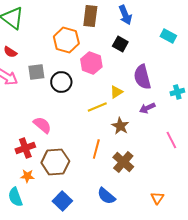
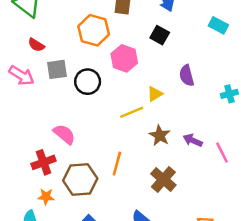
red semicircle: (10, 52) -> (36, 45), moved
purple semicircle: (142, 77) -> (187, 76), size x0.7
purple arrow: (147, 108) -> (193, 140), moved, turned 49
orange line: (96, 149) -> (117, 164), moved

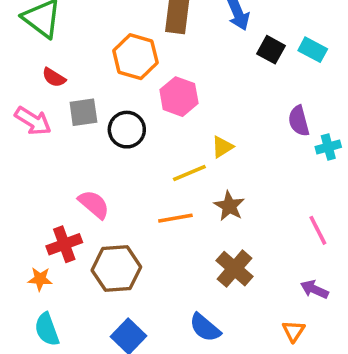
black square: (160, 35) -> (271, 50), moved
purple semicircle: (187, 76) -> (299, 121), moved
purple arrow: (193, 140) -> (314, 289), moved
orange line: (117, 164) -> (175, 218), moved, turned 65
orange star: (46, 197) -> (40, 279), moved

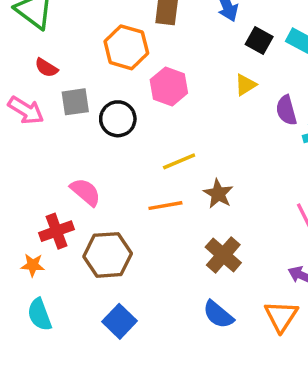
yellow triangle: (222, 147) -> (245, 85), moved
blue semicircle: (205, 328) -> (218, 315), moved
orange triangle: (294, 331) -> (281, 316), size x1.5

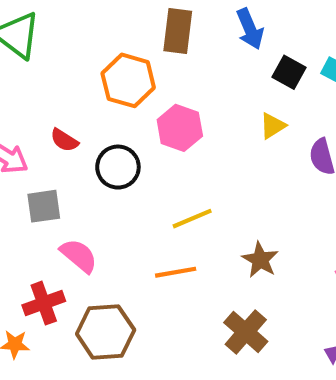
red semicircle: (46, 68) -> (64, 140), moved
gray square: (75, 102) -> (44, 206), moved
brown star: (218, 194) -> (260, 260), moved

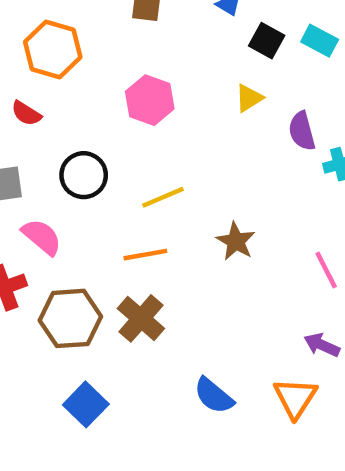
orange hexagon: (128, 80) -> (53, 49), moved
black circle: (118, 167) -> (84, 175), moved
brown cross: (246, 332) -> (141, 318), moved

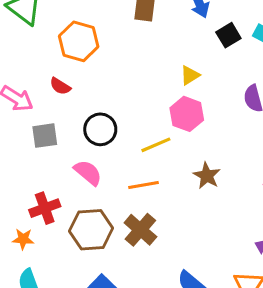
black square: (267, 41) -> (228, 35), turned 30
yellow triangle: (249, 98) -> (190, 75), moved
pink hexagon: (150, 100) -> (187, 114), moved
pink semicircle: (42, 237) -> (88, 173), moved

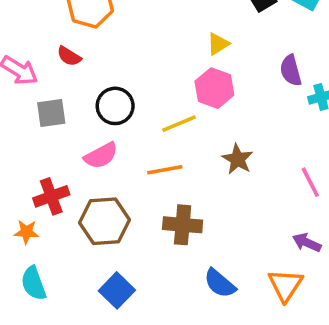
pink semicircle: (88, 173) -> (101, 156), turned 112
brown cross: (140, 230) -> (183, 225), moved, turned -36

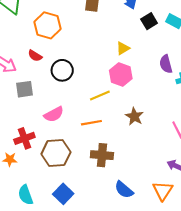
black circle: (115, 106) -> (62, 70), moved
cyan semicircle: (34, 283) -> (26, 195), moved

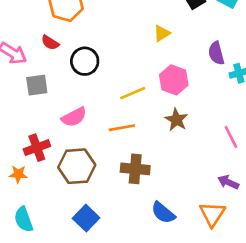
pink hexagon: (121, 75) -> (174, 80), moved
cyan semicircle: (26, 195) -> (24, 219), moved

